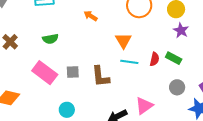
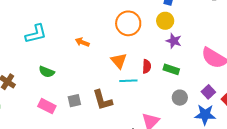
green semicircle: (50, 39) -> (47, 72), turned 42
red semicircle: (154, 59) -> (147, 66), moved
pink rectangle: (45, 73) -> (47, 106), size x0.7

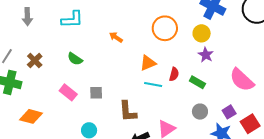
orange triangle: (119, 61) -> (148, 63), turned 36
brown L-shape: (103, 100) -> (128, 111), moved

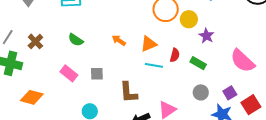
yellow circle: (202, 33) -> (189, 19), moved
orange arrow: (116, 37) -> (119, 40), moved

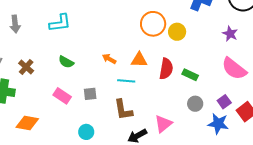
purple star: (207, 36) -> (230, 34), moved
orange triangle: (149, 44) -> (139, 60), turned 30
red semicircle: (175, 55) -> (166, 69), size x1.5
cyan line: (154, 65) -> (126, 81), moved

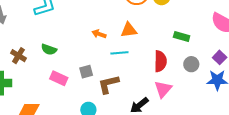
green semicircle: (66, 62) -> (49, 49), moved
red semicircle: (166, 69) -> (160, 61), moved
brown L-shape: (123, 110) -> (108, 84), moved, turned 95

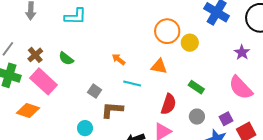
orange triangle: (129, 30) -> (159, 66), moved
gray square: (86, 72) -> (95, 91), turned 32
pink rectangle: (59, 78) -> (43, 81), moved, size x1.5

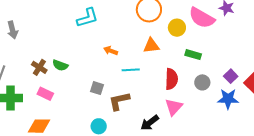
cyan L-shape: (75, 16) -> (87, 18), moved
yellow circle: (190, 43) -> (177, 28), moved
brown cross: (35, 55) -> (39, 67), moved
pink rectangle: (43, 81) -> (45, 94), size x0.6
pink semicircle: (241, 88) -> (202, 18), moved

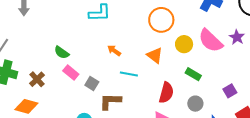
orange triangle: (151, 46) -> (155, 55), turned 30
brown cross: (39, 67) -> (37, 79), moved
purple square: (231, 76) -> (230, 91), moved
pink rectangle: (45, 94) -> (71, 72), moved

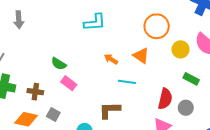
orange triangle: (155, 55) -> (141, 56), moved
brown cross: (37, 79) -> (35, 92), turned -35
gray square: (92, 84) -> (53, 114), moved
gray circle: (195, 104) -> (186, 108), moved

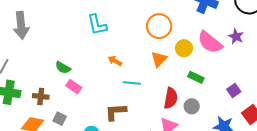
gray arrow: (19, 20) -> (21, 25), size x1.5
cyan L-shape: (95, 22) -> (97, 25), turned 85
orange triangle: (141, 56) -> (159, 59), moved, turned 42

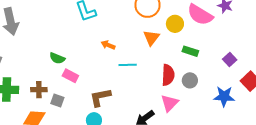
brown L-shape: (116, 112) -> (100, 97), moved
gray square: (60, 119) -> (57, 100), moved

